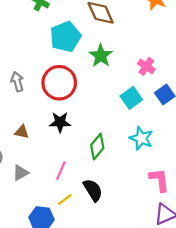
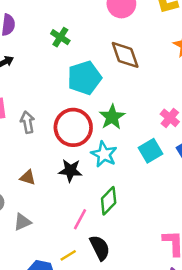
green star: (101, 56) -> (112, 117), moved
cyan star: (141, 138) -> (104, 154), moved
pink line: (61, 171) -> (80, 219), moved

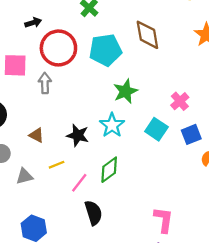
red circle: (73, 127) -> (58, 48), moved
cyan square: (150, 151) -> (156, 129), turned -35
yellow line: (68, 255) -> (57, 165), moved

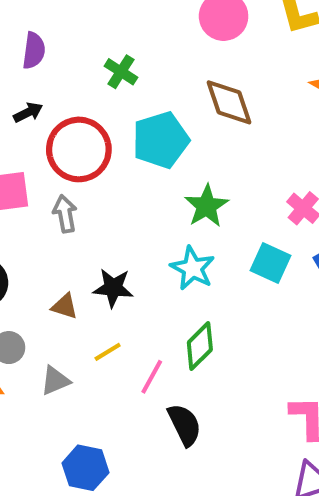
black star: (78, 135) -> (113, 288), moved

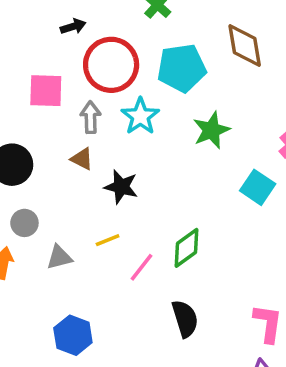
cyan star: (193, 268) -> (140, 116), moved
brown triangle: (65, 306) -> (82, 159), moved
black semicircle: (184, 425) -> (185, 319), moved

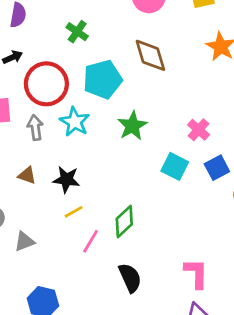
brown triangle: (82, 159) -> (27, 175), moved
yellow line: (108, 240) -> (74, 212), moved

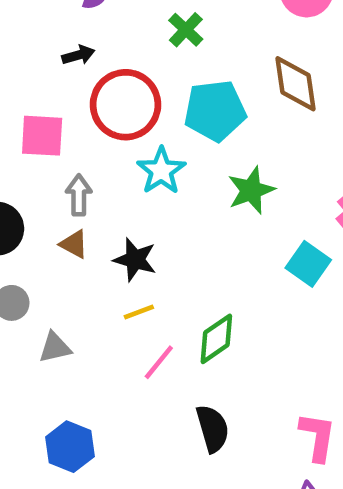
gray arrow: (35, 128) -> (79, 195), moved

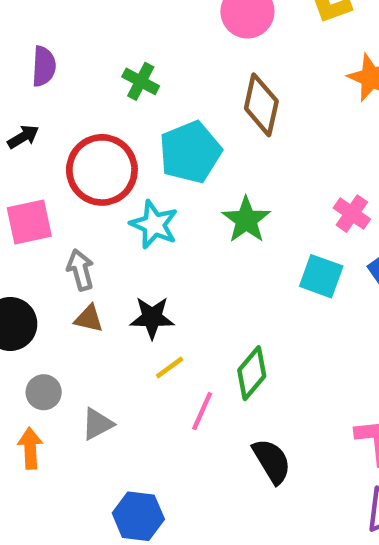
black arrow: (78, 55) -> (23, 137), moved
brown diamond: (296, 84) -> (261, 105), turned 36

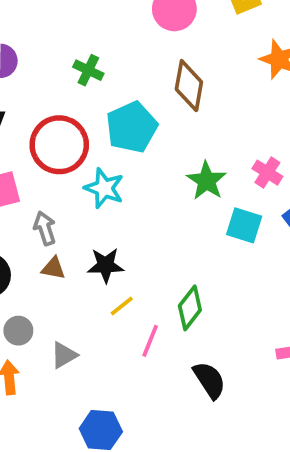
green star: (246, 220) -> (207, 181), moved

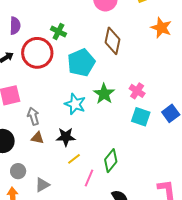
red circle: (59, 145) -> (37, 53), moved
pink cross: (267, 173) -> (137, 91), moved
green star: (207, 181) -> (104, 94), moved
cyan star: (104, 188) -> (75, 104), moved

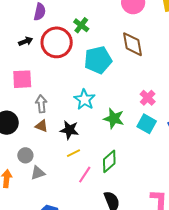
brown diamond: (112, 41) -> (133, 44), turned -32
green star: (104, 94) -> (114, 119), moved, turned -30
gray circle: (18, 171) -> (25, 155), moved

